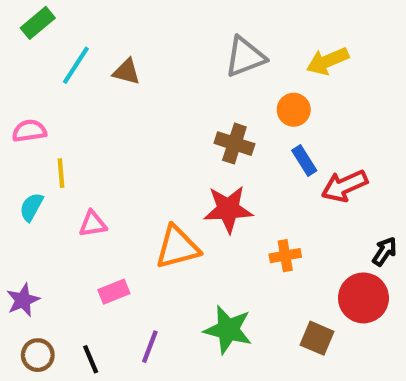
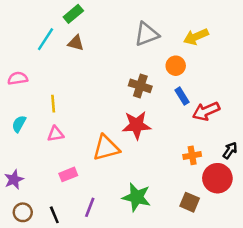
green rectangle: (38, 23) -> (73, 14), moved
yellow line: (61, 173) -> (53, 104), moved
orange cross: (285, 256) -> (192, 155), moved

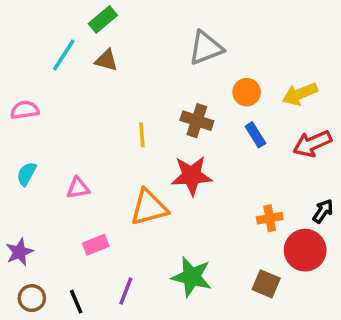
yellow arrow: (196, 37) -> (300, 94), moved
yellow line: (53, 104) -> (142, 135), moved
red arrow: (206, 111) -> (312, 144), moved

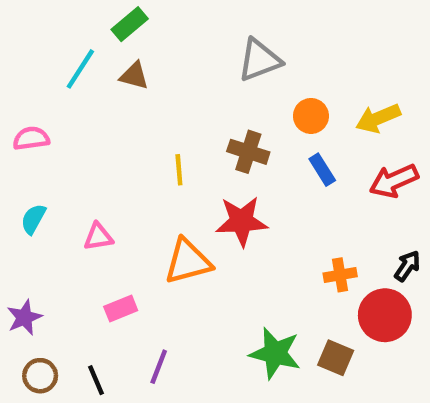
green star: (192, 277) -> (275, 353), moved

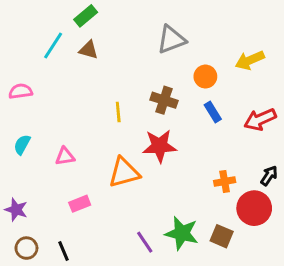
yellow arrow: (378, 118) -> (250, 60), moved
purple star: (24, 317) -> (16, 210), turned -30
purple line: (159, 367) -> (145, 242), moved, turned -55

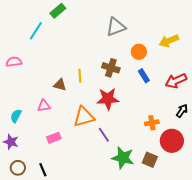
brown triangle: (89, 50) -> (60, 85), moved
cyan semicircle: (22, 145) -> (16, 116), moved
black arrow: (269, 176) -> (182, 111), moved
purple line: (145, 242) -> (104, 135), moved

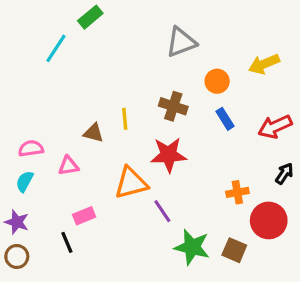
pink semicircle: (14, 62) -> (31, 149), moved
brown circle: (18, 168) -> (17, 256), moved
black line: (43, 170) -> (67, 242), moved

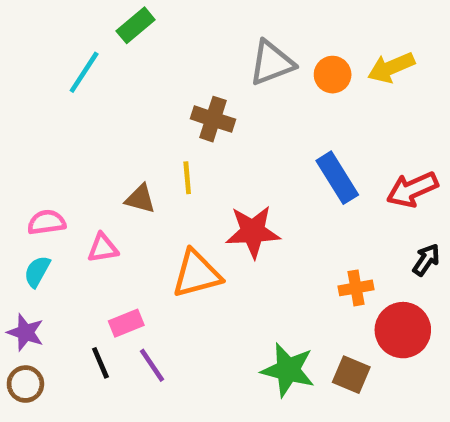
yellow arrow: (264, 64) -> (391, 68), moved
orange circle: (217, 81) -> (333, 75), moved
brown cross: (173, 106) -> (213, 119), moved
blue rectangle: (225, 119) -> (337, 178), size x1.5
purple line: (162, 211) -> (152, 365), moved

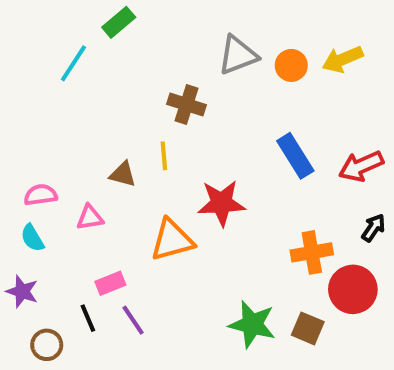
cyan semicircle: (37, 271) -> (32, 238), turned -60
orange cross: (356, 288) -> (312, 252), size x1.4
brown circle: (25, 384) -> (47, 345), moved

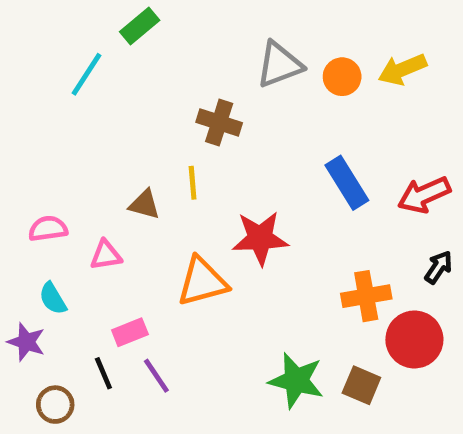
cyan semicircle: (32, 238) -> (53, 298), moved

